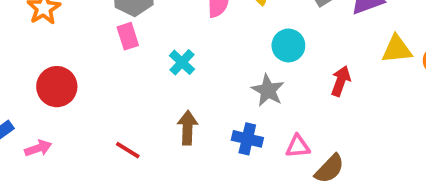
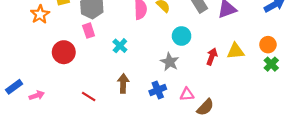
yellow triangle: (397, 49) -> (236, 51), moved
red circle: (57, 87) -> (64, 52), moved
blue cross: (247, 139) -> (158, 90), turned -35

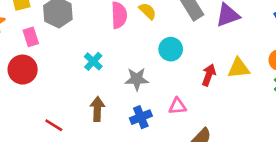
pink rectangle: (89, 31) -> (31, 37), moved
gray star: (170, 62) -> (137, 79), moved, turned -30
pink triangle: (187, 94) -> (177, 106), moved

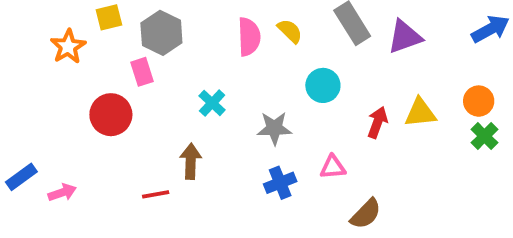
pink rectangle: (31, 37) -> (142, 72), moved
brown arrow: (97, 109) -> (191, 161), moved
red line: (54, 125) -> (156, 194), turned -42

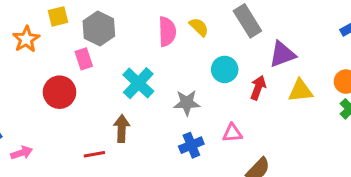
purple triangle: (405, 37) -> (282, 54), moved
cyan cross: (212, 103) -> (138, 83), size x1.5
red arrow: (377, 122) -> (258, 88), moved

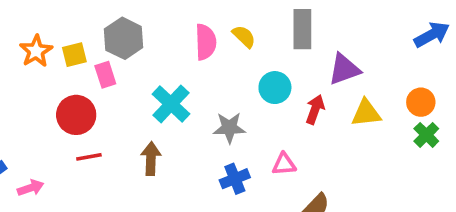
yellow square: (58, 16) -> (74, 55), moved
gray rectangle: (247, 21) -> (302, 29), turned 32
red line: (94, 154) -> (89, 157), moved

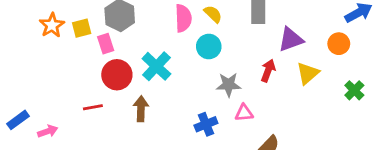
cyan circle: (275, 88) -> (209, 46), moved
orange circle: (421, 102) -> (339, 44), moved
yellow triangle: (366, 113) -> (308, 73), turned -35
red circle: (76, 115) -> (117, 75), moved
gray star: (229, 128) -> (229, 85), moved

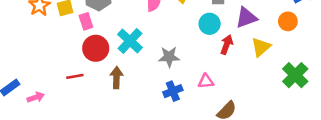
cyan circle: (209, 46) -> (210, 24), moved
gray star: (229, 85) -> (169, 57), moved
green cross: (354, 90) -> (295, 75), moved, size x1.5

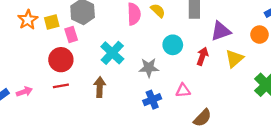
cyan circle: (210, 24) -> (173, 45), moved
red circle: (96, 48) -> (61, 60), moved
pink arrow: (36, 97) -> (24, 92), moved

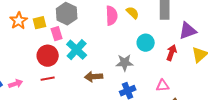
cyan cross: (112, 53) -> (77, 50), moved
brown arrow: (100, 87) -> (94, 77), moved, turned -96
pink triangle: (183, 90) -> (163, 86), moved

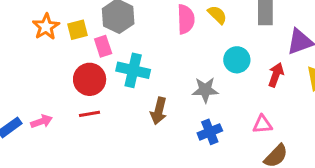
cyan cross: (77, 50) -> (133, 70), turned -30
brown arrow: (94, 77) -> (159, 111), turned -72

